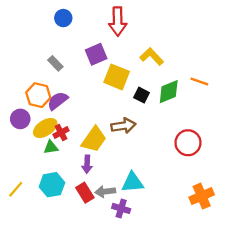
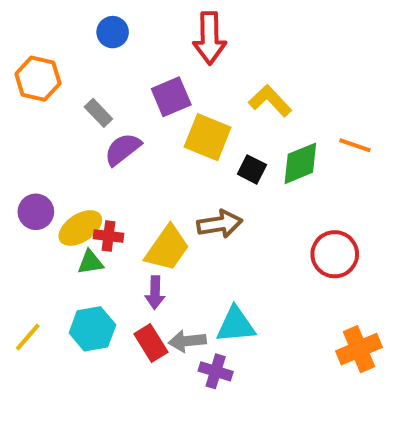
orange hexagon: (38, 95) -> (38, 79), moved
purple semicircle: (58, 101) -> (123, 149), moved
red cross: (61, 133) -> (109, 236), turned 35

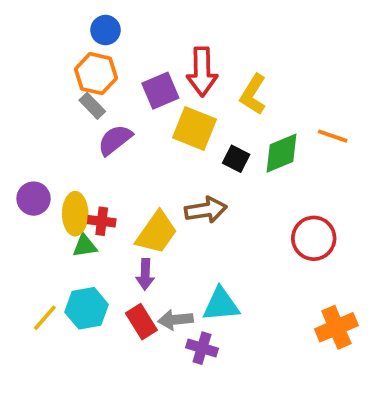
red arrow: (210, 38) -> (202, 72), moved
orange hexagon: (38, 79) -> (96, 74), moved
yellow L-shape: (270, 101) -> (253, 94), turned -105
yellow ellipse: (80, 228) -> (75, 214), turned -57
yellow line: (28, 337) -> (45, 318), moved

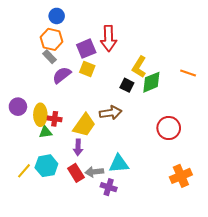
yellow L-shape: (253, 94) -> (139, 67), moved
yellow square: (194, 128) -> (87, 69), moved, size x0.7
orange line: (333, 136) -> (188, 73), moved

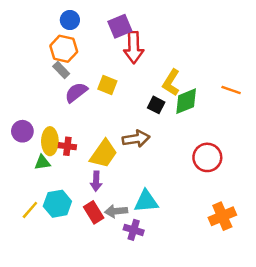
purple square: (86, 49) -> (120, 26), moved
green triangle: (45, 132) -> (42, 162), moved

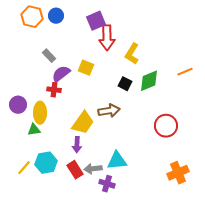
orange hexagon: (64, 49) -> (32, 17), moved
yellow L-shape: (171, 82) -> (132, 54), moved
orange line: (231, 90) -> (185, 72), turned -42
red cross: (67, 146) -> (54, 90), moved

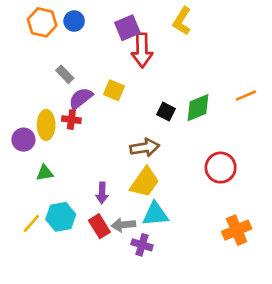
yellow L-shape: (132, 54) -> (182, 21), moved
yellow ellipse: (40, 113) -> (46, 125), moved
yellow trapezoid: (83, 123) -> (145, 182), moved

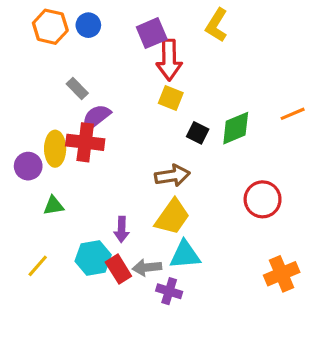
yellow square: (114, 90) -> (171, 98), moved
red cross: (71, 120) -> (85, 142), size x1.6
cyan hexagon: (61, 217) -> (93, 258), moved

